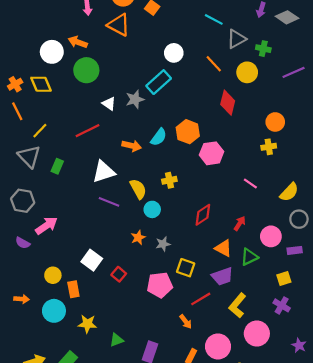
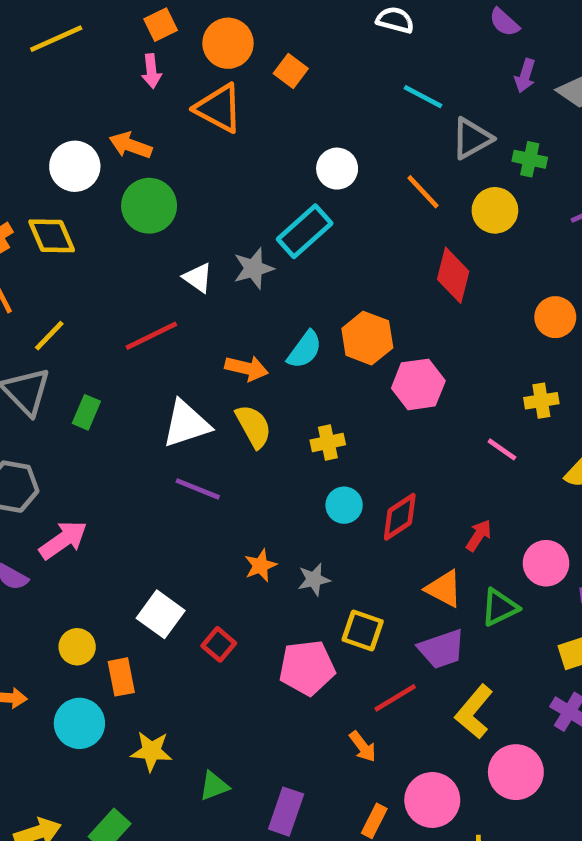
yellow cross: (269, 147) -> (541, 401), moved
yellow semicircle: (138, 189) -> (254, 426), moved
cyan circle: (152, 209) -> (344, 505), moved

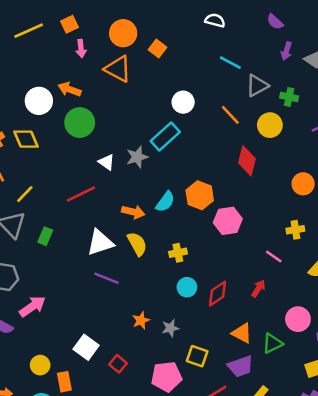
orange square: (161, 25) -> (69, 24), moved
red arrow: (479, 535) -> (258, 288), moved

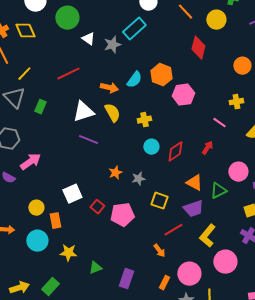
white triangle: (106, 162) -> (88, 39), moved
white square: (86, 347) -> (72, 194), turned 30
pink pentagon: (166, 377) -> (122, 215), moved

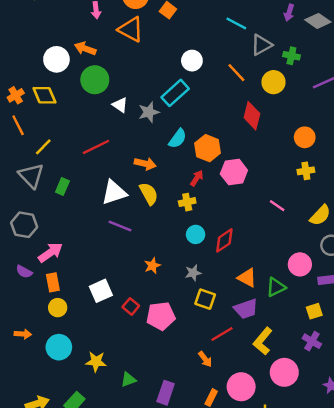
cyan semicircle: (134, 80) -> (178, 138), moved
yellow cross: (236, 102) -> (306, 171), moved
red arrow: (207, 148) -> (197, 178), moved
gray star: (138, 179) -> (193, 273), moved
orange rectangle: (55, 221) -> (53, 282), moved

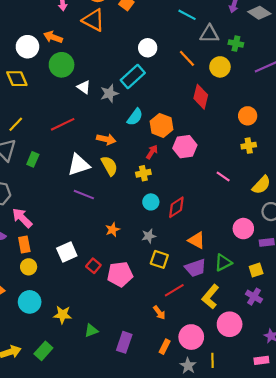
gray triangle: (262, 45) -> (209, 34), turned 30
pink arrow: (50, 252) -> (22, 218), turned -100
green triangle: (276, 287) -> (223, 263), moved

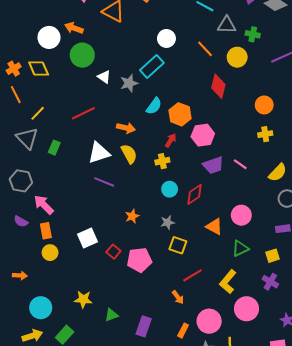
pink circle: (243, 229) -> (241, 215), moved
purple trapezoid: (195, 268) -> (213, 165), moved
cyan circle: (30, 302) -> (41, 308), moved

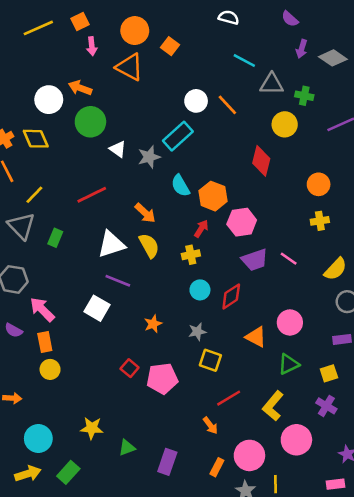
orange line: (205, 49) -> (227, 105), moved
cyan semicircle: (154, 106) -> (180, 186), turned 114
orange arrow: (126, 128) -> (145, 213), turned 30
white square: (87, 238) -> (97, 308), moved, turned -36

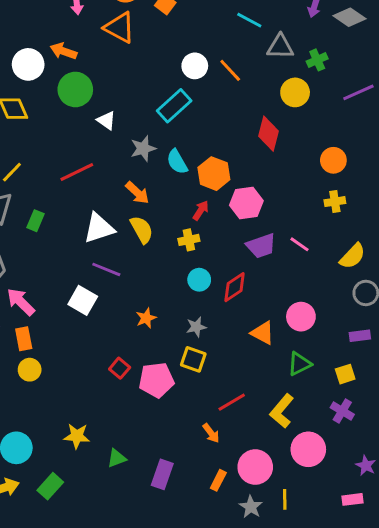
green cross: (304, 96) -> (317, 60), turned -36
gray star: (149, 157) -> (143, 148), moved
yellow square: (210, 360) -> (193, 359), moved

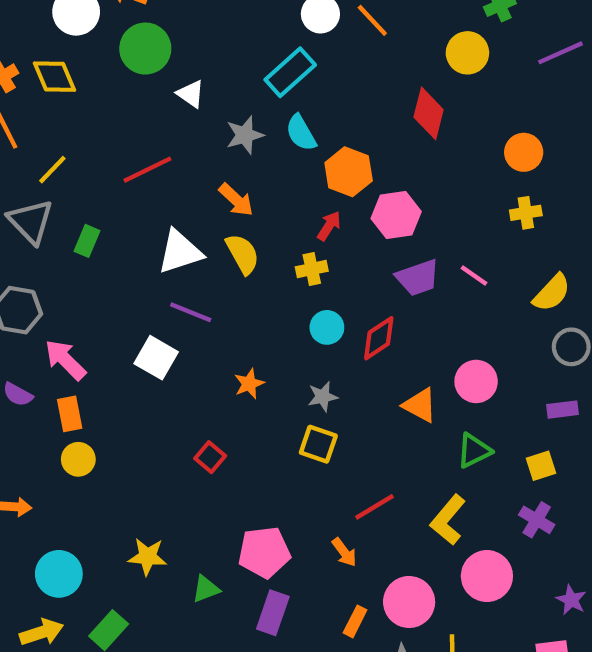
cyan semicircle: (177, 162) -> (301, 133), moved
pink pentagon: (156, 380) -> (264, 552), moved

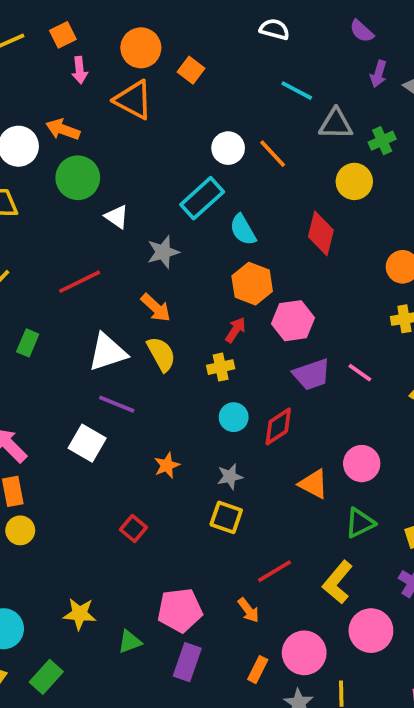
cyan semicircle: (301, 133) -> (243, 230), moved

